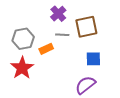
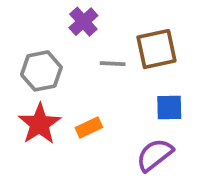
purple cross: (58, 14) -> (83, 22), moved
orange rectangle: (46, 49) -> (89, 128), moved

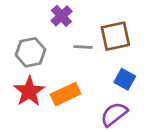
blue square: (169, 107) -> (125, 79), turned 30
orange rectangle: (89, 128) -> (66, 94), size x1.5

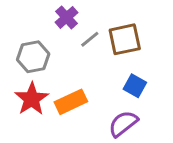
gray line: (83, 47) -> (90, 39), moved, turned -42

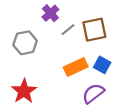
red star: (32, 99) -> (24, 91), moved
orange rectangle: (71, 102) -> (76, 67), moved

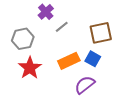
brown square: (94, 30) -> (101, 33), moved
red star: (24, 91) -> (30, 68), moved

